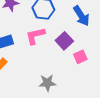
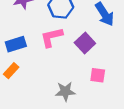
pink square: (80, 57) -> (98, 75), moved, turned 32

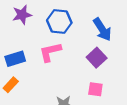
purple square: (85, 43) -> (97, 58), moved

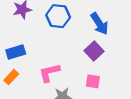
pink L-shape: (50, 52) -> (49, 73), moved

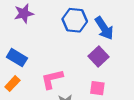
blue hexagon: (58, 16) -> (75, 20), moved
blue rectangle: (16, 52) -> (17, 58), turned 48

